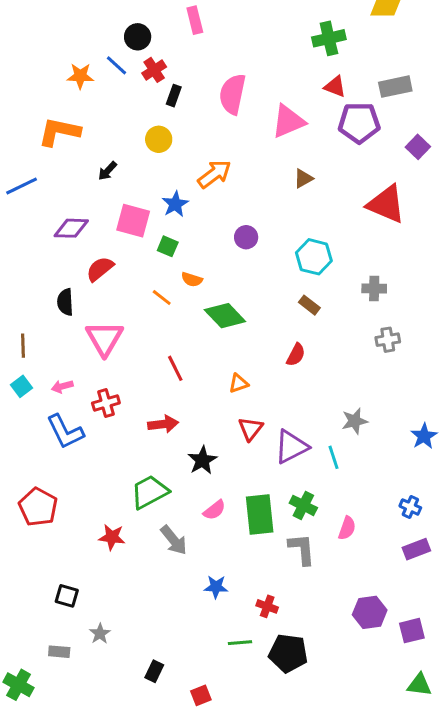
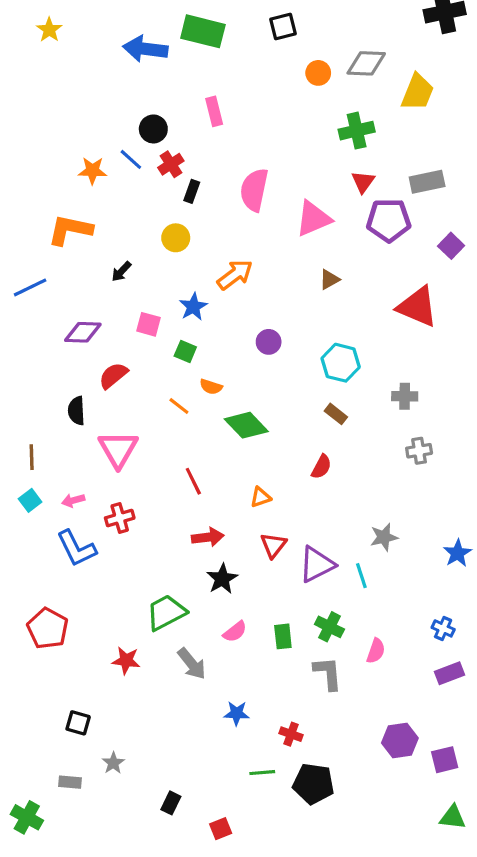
red triangle: (335, 87) -> (363, 182), turned 45
pink square: (133, 221) -> (149, 324), size x0.7
red arrow: (163, 424) -> (208, 537), moved
green rectangle: (260, 515) -> (283, 636), size x0.6

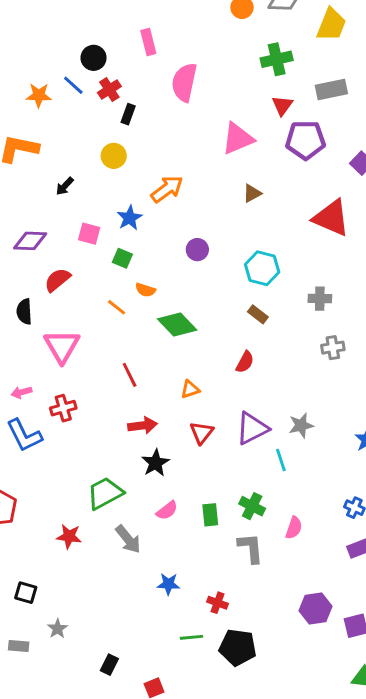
gray rectangle: (427, 182) -> (331, 90), moved
pink semicircle: (254, 190) -> (184, 82), moved
purple triangle: (317, 564) -> (252, 428), moved

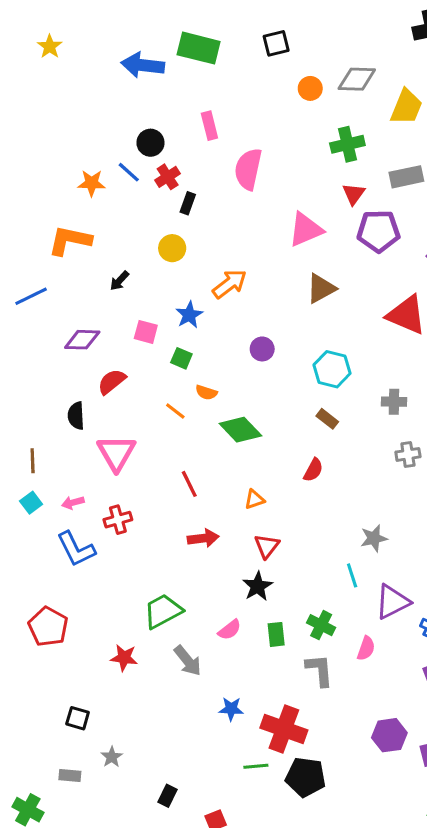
brown triangle: (252, 193) -> (321, 289), size x1.5
purple triangle: (252, 428) -> (392, 602), moved
black star: (155, 463) -> (257, 586), moved
red cross: (217, 603) -> (284, 729), size x2.0

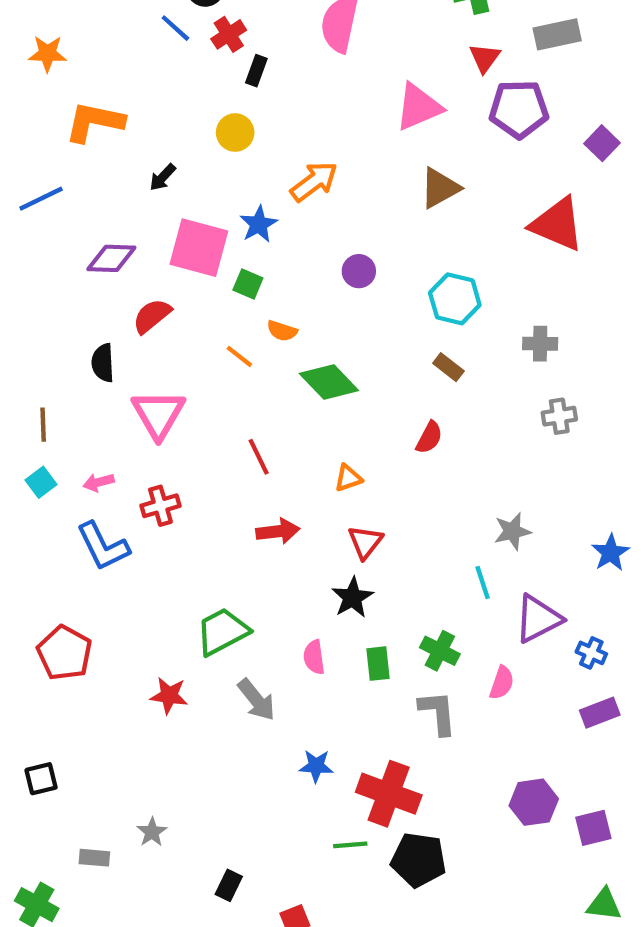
orange star: (92, 183) -> (47, 54), moved
pink square: (146, 332) -> (199, 248), size x1.8
pink semicircle: (230, 630) -> (314, 657), turned 120
black square: (78, 718) -> (41, 779), moved, turned -30

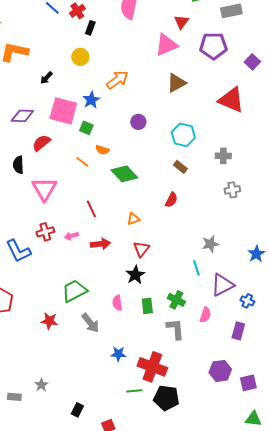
red triangle: (485, 58) -> (181, 22), moved
pink arrow: (99, 482) -> (71, 236), moved
purple rectangle: (600, 713) -> (238, 331), moved, turned -54

